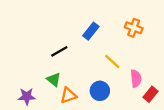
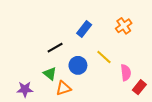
orange cross: (134, 28) -> (124, 26), turned 35
blue circle: (100, 91) -> (78, 65), moved

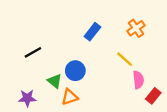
black line: (55, 48) -> (33, 52), moved
yellow line: (104, 57) -> (125, 59), moved
blue circle: (78, 65) -> (75, 71), moved

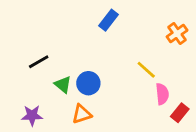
orange cross: (136, 28) -> (177, 34), moved
blue rectangle: (92, 32) -> (109, 20), moved
green triangle: (55, 81) -> (63, 85), moved

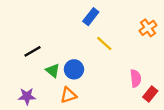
yellow line: (146, 70) -> (104, 44), moved

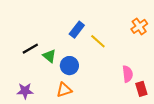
blue rectangle: (91, 17) -> (77, 30), moved
green triangle: (53, 70) -> (49, 56), moved
red rectangle: (150, 94) -> (141, 89), turned -56

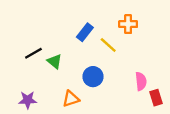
orange cross: (139, 26) -> (128, 24), moved, turned 35
blue circle: (69, 66) -> (93, 77), moved

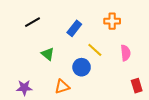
yellow line: (108, 45) -> (95, 50), moved
black line: (33, 53) -> (32, 22), moved
pink semicircle: (141, 81) -> (125, 53), moved

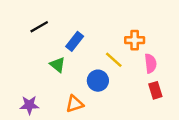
orange cross: (112, 21) -> (135, 40), moved
blue rectangle: (74, 28) -> (75, 41), moved
red rectangle: (137, 86) -> (155, 90), moved

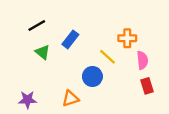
green triangle: (57, 65) -> (43, 52), moved

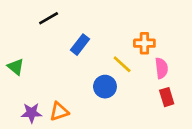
black line: (37, 25) -> (49, 18), moved
green triangle: (43, 52) -> (16, 67), moved
orange triangle: (70, 99) -> (59, 112), moved

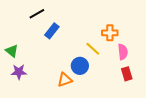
blue rectangle: (80, 45) -> (52, 31), moved
orange triangle: (59, 112) -> (65, 80), moved
purple star: (31, 113) -> (19, 72), moved

